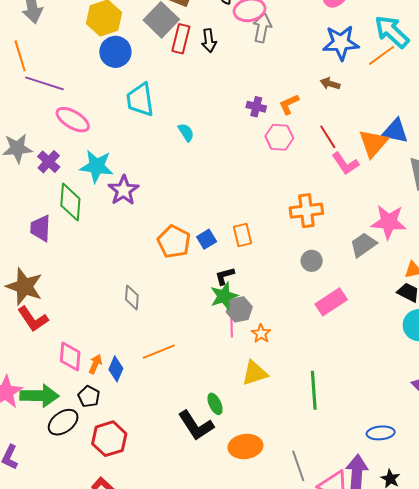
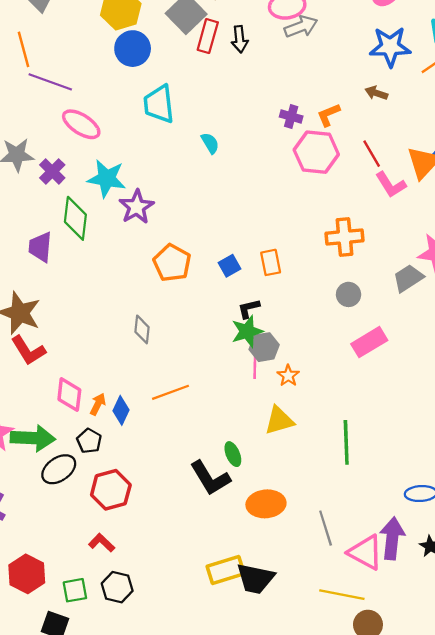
gray arrow: (262, 28) -> (301, 27), turned 56
pink hexagon: (279, 137) -> (316, 152), size x1.4
orange pentagon: (174, 242) -> (172, 263), moved

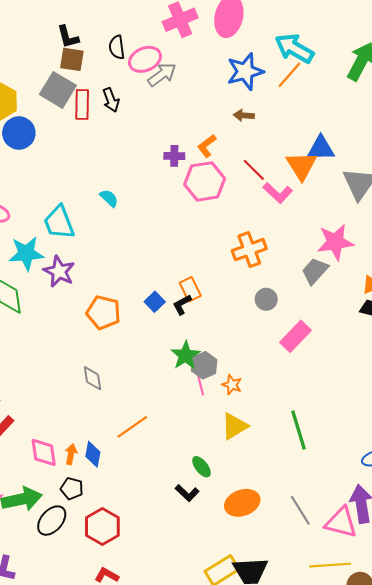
cyan trapezoid: (159, 104) -> (59, 222), moved
black L-shape: (249, 309) -> (182, 305), moved
black L-shape: (210, 478) -> (187, 493), size x0.6

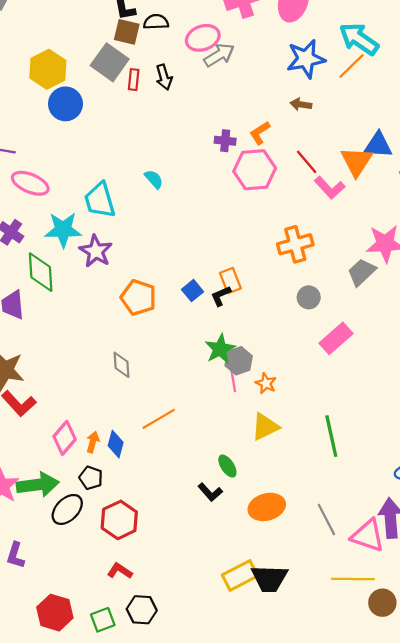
black semicircle: (117, 47) -> (156, 22), moved, turned 90
red rectangle: (82, 105) -> (134, 80), size x0.7
pink diamond: (44, 452) -> (65, 438), turned 44

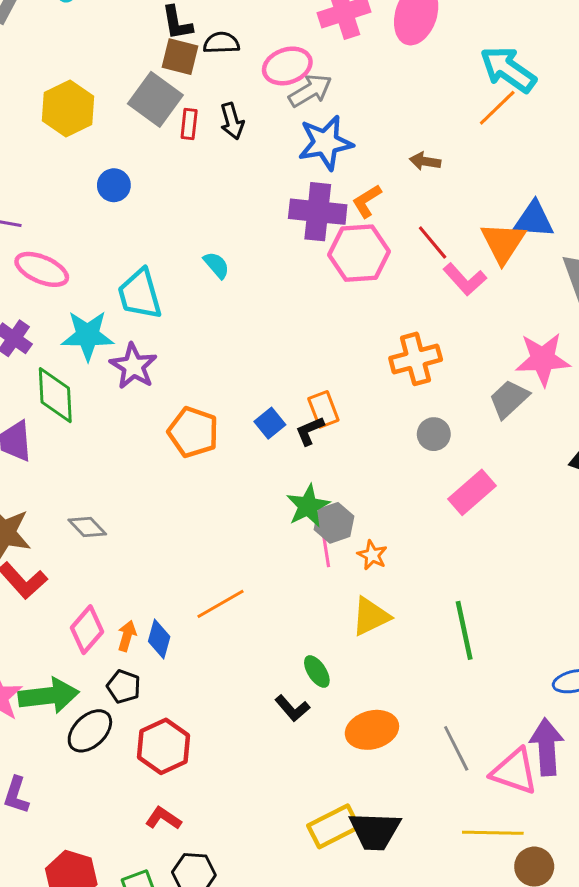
blue star: (306, 59) -> (325, 143), moved
blue circle: (65, 104) -> (114, 185), moved, size x0.7
purple cross: (225, 141) -> (318, 212), size x1.8
gray diamond: (122, 365) -> (87, 527), moved, turned -40

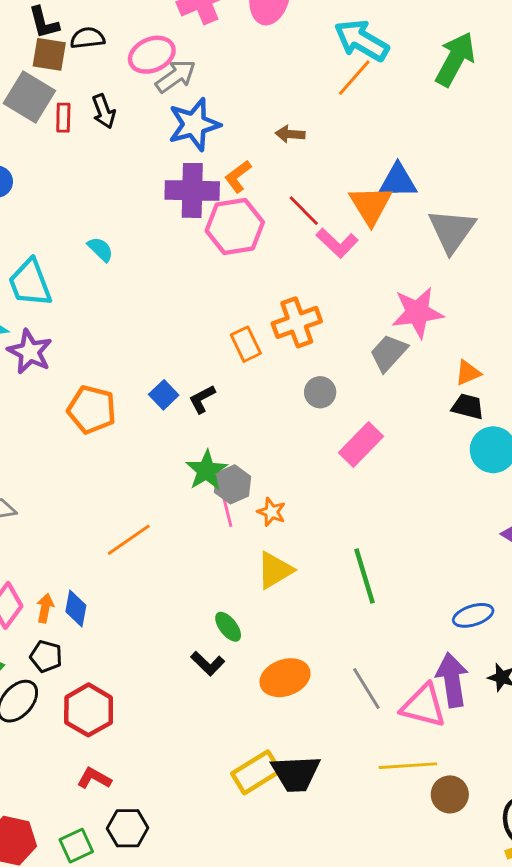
orange rectangle: (323, 409) -> (246, 344), moved
orange line: (220, 604) -> (129, 540), moved

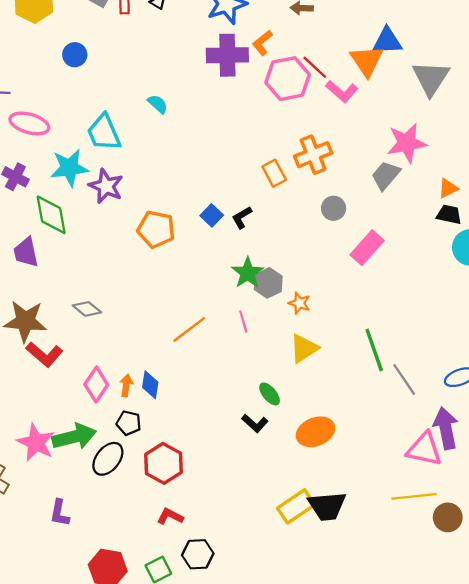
pink hexagon: (235, 227) -> (288, 79), moved
pink line: (228, 513) -> (243, 322), moved
gray line: (366, 689) -> (404, 379), moved

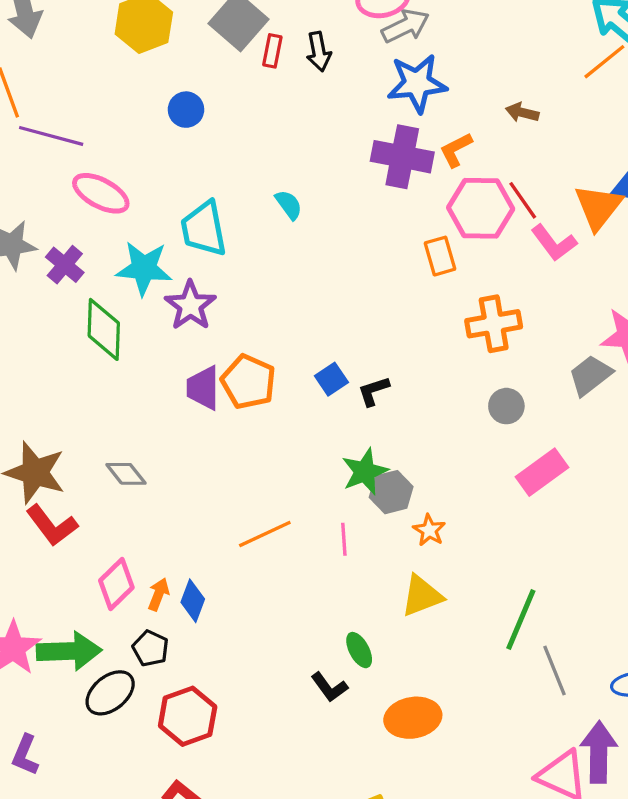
orange rectangle: (274, 173) -> (440, 256), moved
purple trapezoid: (26, 252) -> (203, 388), moved
green line: (374, 350) -> (521, 619), turned 30

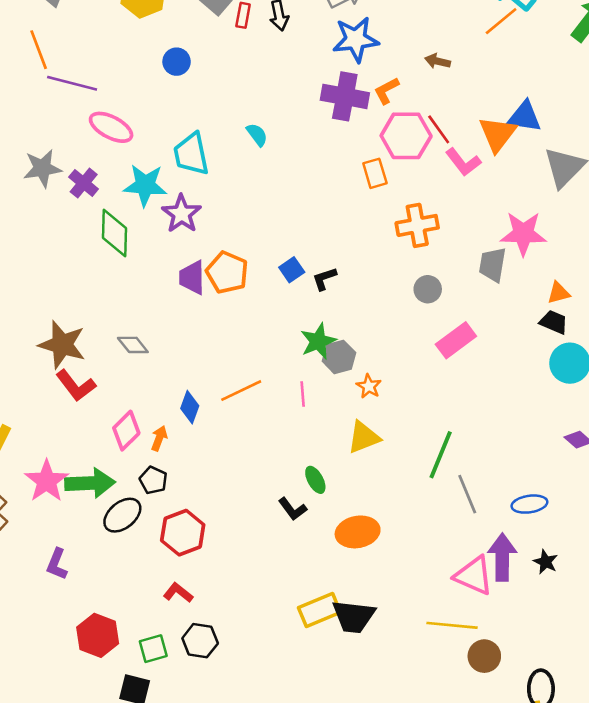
gray trapezoid: (590, 375) -> (493, 265), turned -42
blue diamond: (193, 601) -> (190, 407), moved

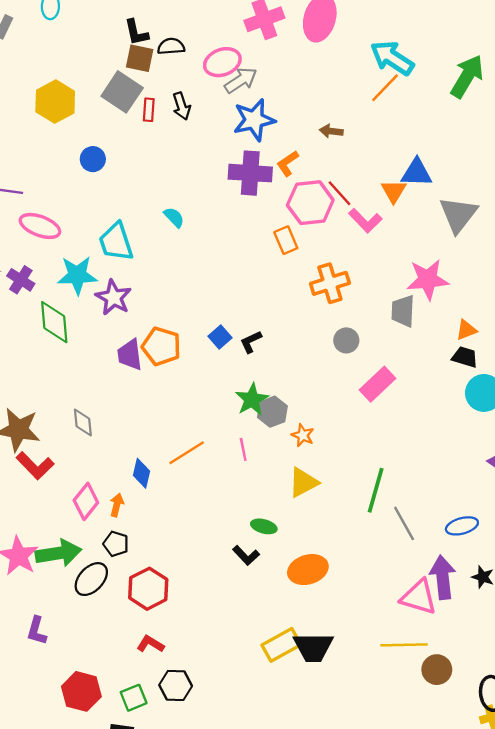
orange triangle: (498, 134) -> (394, 191), size x0.7
gray diamond: (133, 345) -> (83, 422), turned 40
green ellipse: (315, 480) -> (264, 526), turned -40

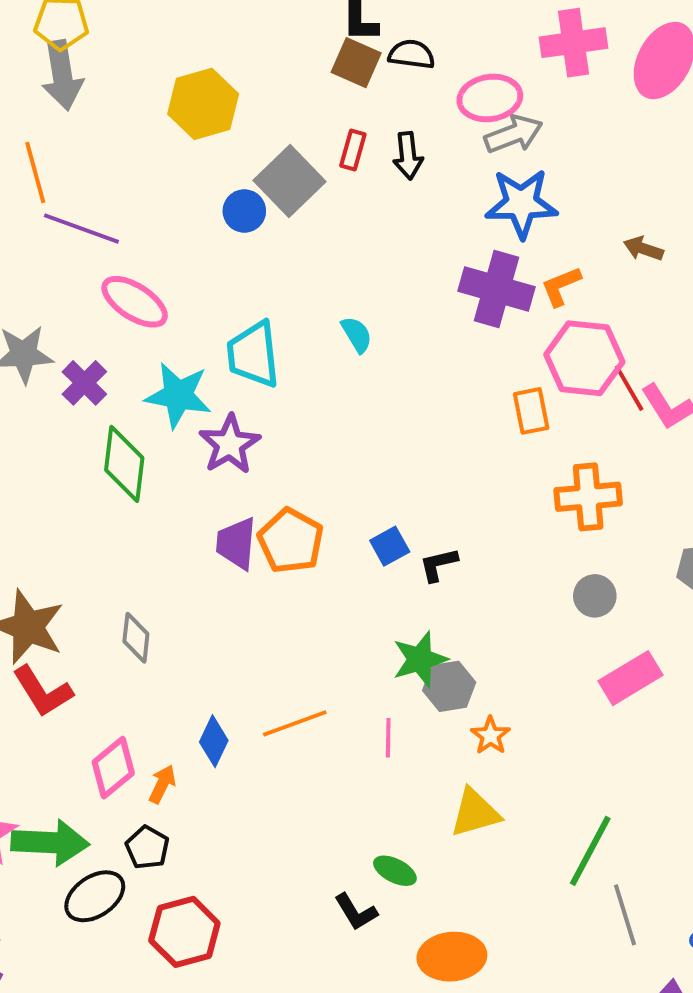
gray square: (122, 92) -> (290, 181), moved
red line: (339, 193) -> (629, 388), moved

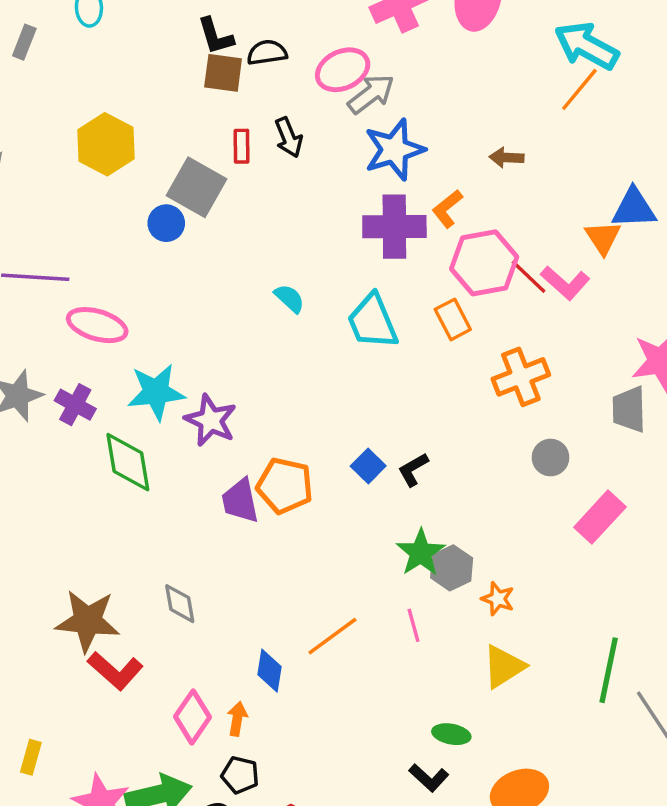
cyan trapezoid: (253, 354) -> (373, 322), moved

